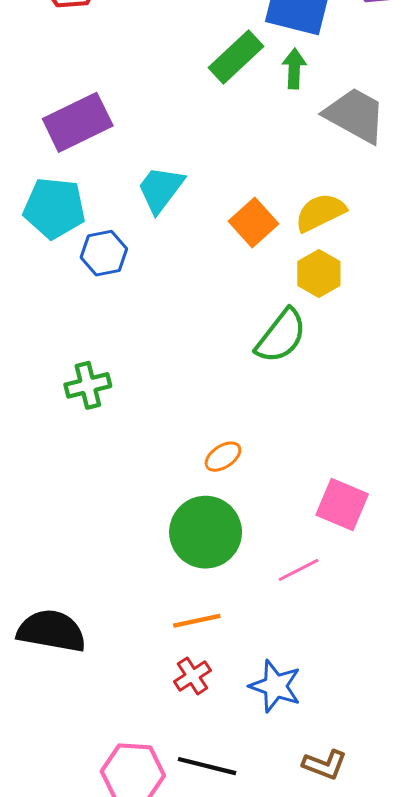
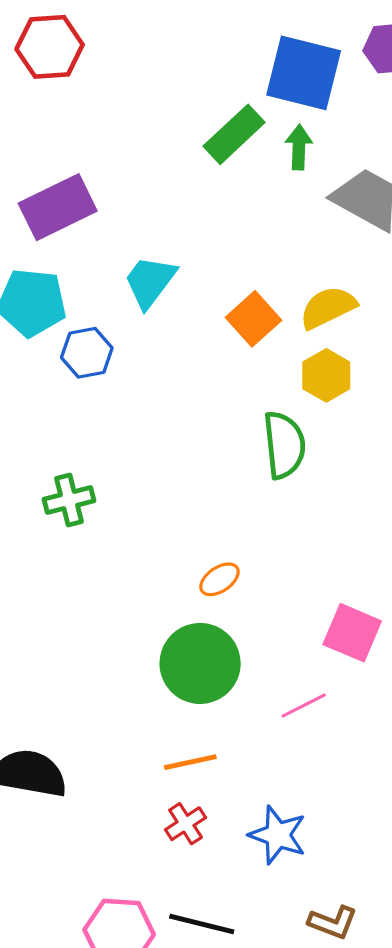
green semicircle: (281, 336) -> (284, 445), turned -44

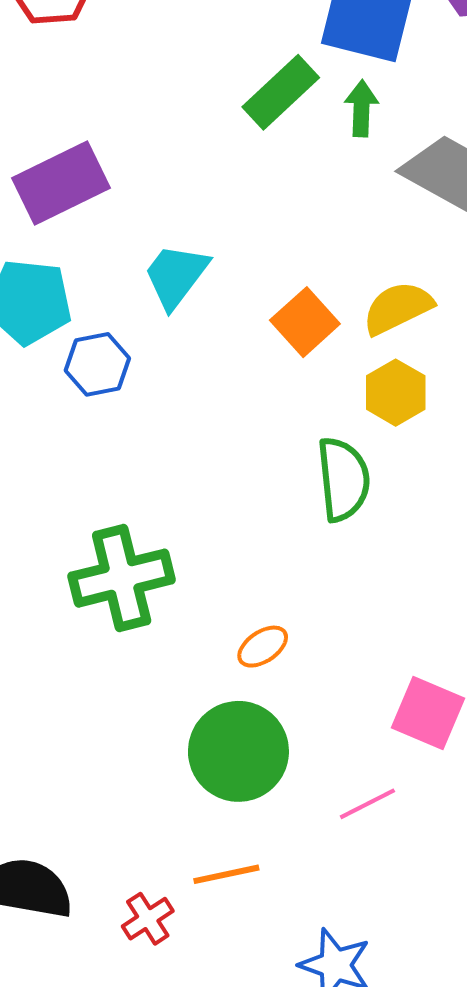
green cross: (69, 500) -> (122, 578), moved, size x1.6
red cross: (186, 824) -> (148, 919), moved

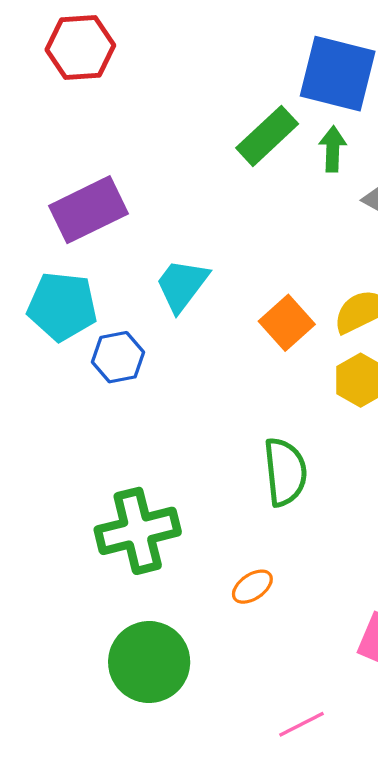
green semicircle: (343, 479) -> (285, 472), moved
green circle: (238, 751) -> (149, 662), moved
pink line: (367, 804) -> (302, 724), moved

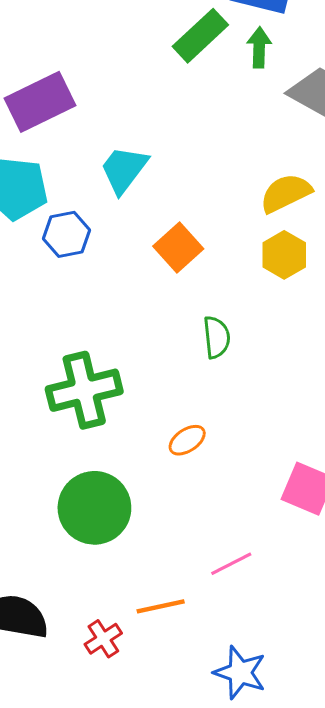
orange square: (287, 323) -> (178, 247), moved
green semicircle: (285, 472) -> (217, 337), size x0.7

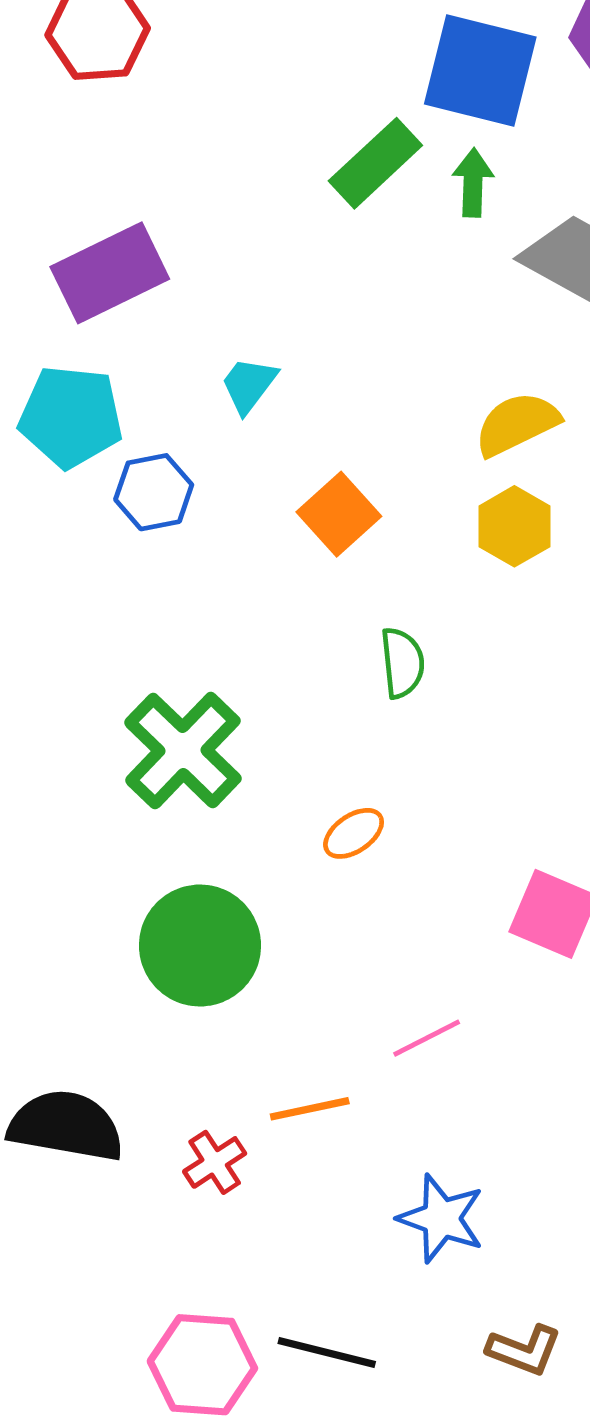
cyan trapezoid: (124, 170) -> (249, 385), size x0.7
green cross: (84, 390) -> (183, 751), turned -32

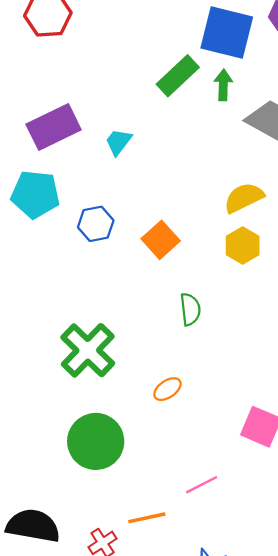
cyan trapezoid: (249, 385) -> (118, 142), moved
blue hexagon: (154, 492) -> (96, 224), moved

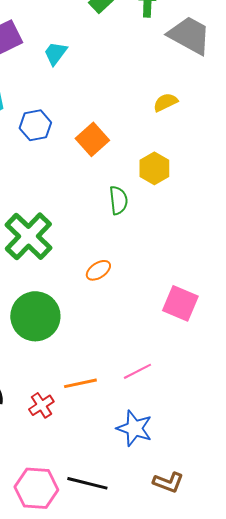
yellow semicircle: (244, 198) -> (165, 102), size x0.7
yellow hexagon: (243, 246) -> (154, 168), moved
pink line: (202, 485) -> (137, 371), moved

